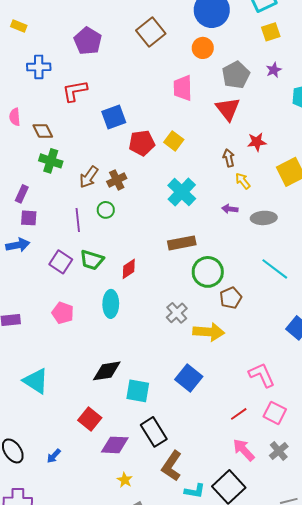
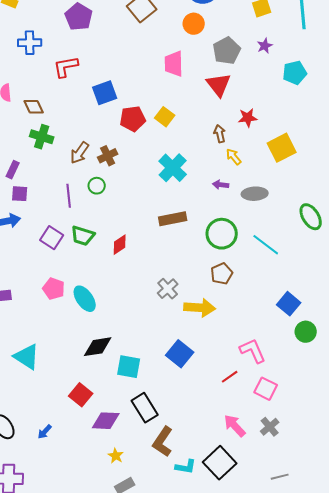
green circle: (208, 272) -> (222, 234), moved
cyan ellipse: (111, 304) -> (85, 299), moved, turned -36
red line: (239, 414) -> (230, 377), moved

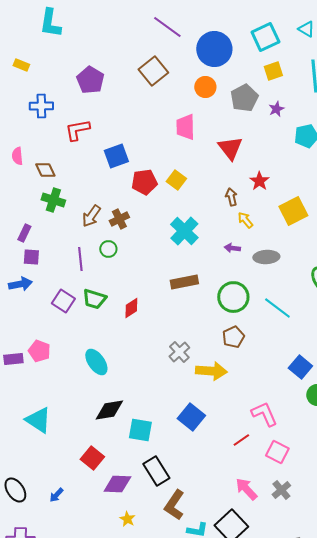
gray pentagon: (227, 51) -> (244, 98), moved
red star: (248, 118) -> (259, 181), turned -30
pink pentagon: (54, 289) -> (39, 351), moved

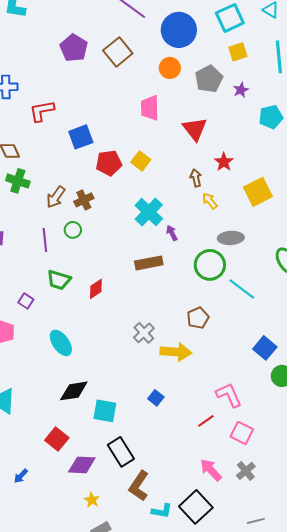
purple pentagon: (90, 80) -> (74, 48), moved
purple arrow: (232, 248) -> (172, 233), moved, turned 56
green circle: (233, 297) -> (210, 265), moved
purple square: (63, 301) -> (26, 301), moved, size x0.7
blue square: (191, 417) -> (156, 398), size x0.6

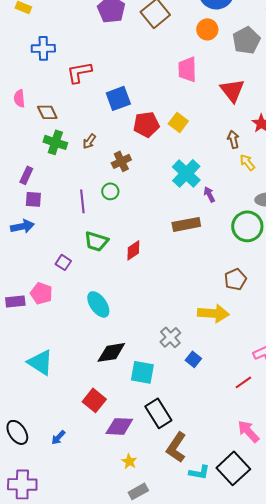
brown arrow: (56, 197) -> (89, 141), moved, size x0.7
gray cross: (144, 333) -> (170, 337), moved

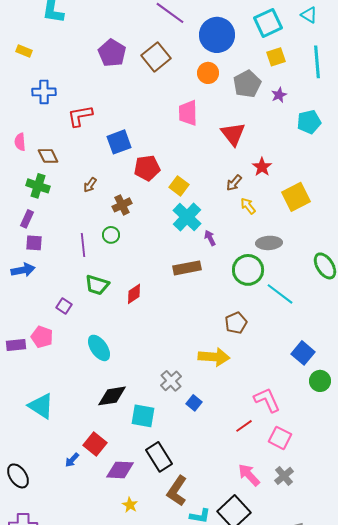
yellow square: (178, 122) -> (179, 186), moved
brown arrow: (233, 139) -> (234, 183), turned -126
green cross: (55, 142) -> (38, 186), moved
blue arrow: (58, 437) -> (72, 460), moved

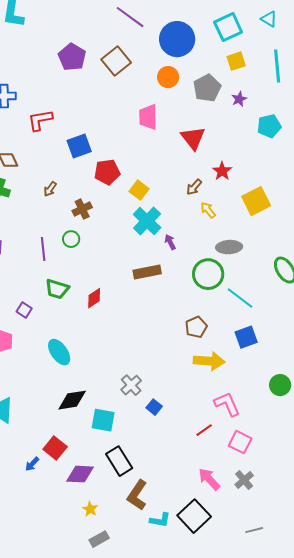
blue square: (303, 353) -> (246, 337), moved, turned 30
yellow arrow: (214, 357) -> (209, 361), moved

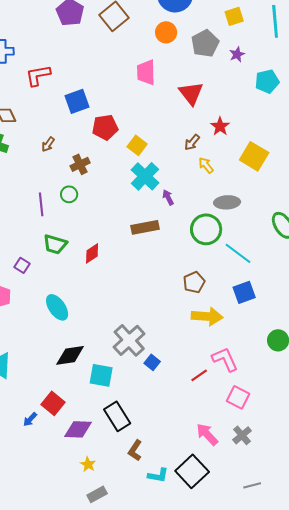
yellow square: (256, 201) -> (254, 156), turned -32
gray cross: (131, 385) -> (129, 340), size x1.5
red line: (204, 430) -> (199, 375), moved
brown L-shape: (137, 495) -> (135, 450), size x0.7

